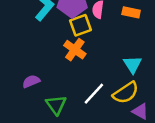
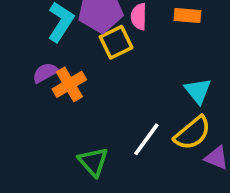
orange cross: (75, 50) -> (69, 84), moved, turned 30
purple semicircle: (31, 81) -> (45, 73), moved

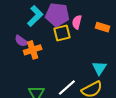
purple semicircle: (45, 73) -> (21, 41), turned -128

